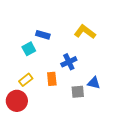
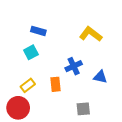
blue rectangle: (43, 35) -> (38, 31), moved
blue triangle: (94, 83) -> (100, 77), moved
gray square: (78, 92) -> (83, 109), moved

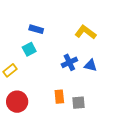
blue triangle: (100, 77) -> (91, 65), moved
orange rectangle: (55, 84) -> (59, 97), moved
yellow rectangle: (28, 85) -> (10, 70), moved

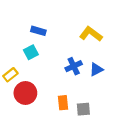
blue triangle: (91, 65) -> (96, 69), turned -40
red circle: (17, 102) -> (25, 93), moved

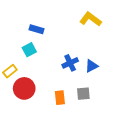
yellow L-shape: (91, 34) -> (90, 19), moved
gray square: (83, 109) -> (83, 94), moved

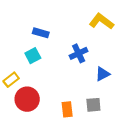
blue cross: (70, 63) -> (79, 53), moved

